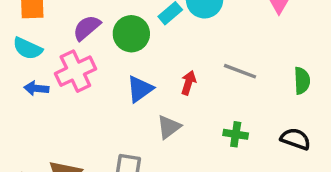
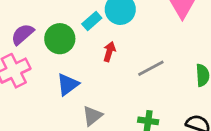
gray line: (240, 71) -> (151, 68), turned -48
red arrow: (188, 83) -> (109, 52), moved

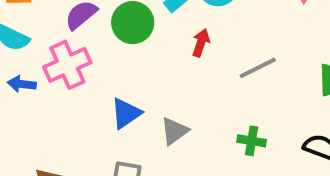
blue triangle: (68, 85) -> (126, 113), moved

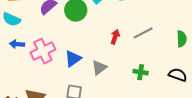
red arrow: (201, 43) -> (115, 37), moved
pink cross: (67, 65) -> (43, 51), moved

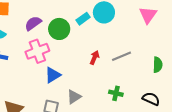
pink cross: (43, 51) -> (37, 51), moved
gray triangle: (99, 68) -> (74, 97), moved

